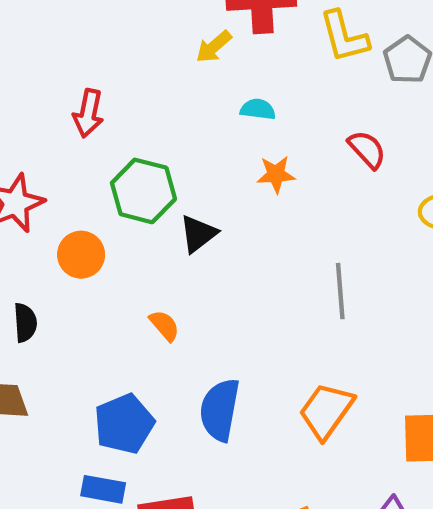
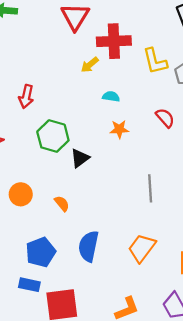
orange circle: (81, 255) -> (21, 194), moved

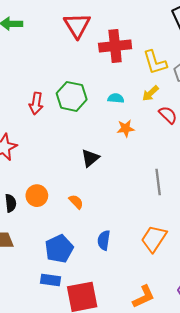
yellow arrow: (90, 65) -> (150, 93), moved
green hexagon: (53, 136) -> (72, 96), moved
blue semicircle: (89, 246) -> (104, 240), size x0.7

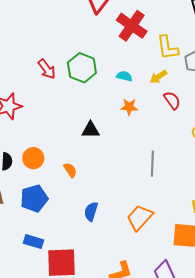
red cross: (115, 46) -> (132, 26), turned 32
red arrow: (36, 103) -> (47, 69), turned -55
black triangle: (90, 158) -> (91, 130), turned 30
blue pentagon: (59, 249) -> (34, 198), moved

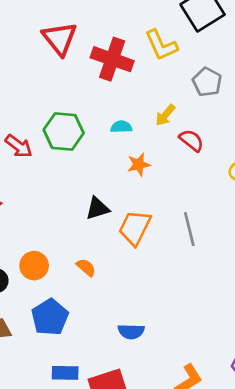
yellow L-shape: (168, 48) -> (161, 45), moved
blue semicircle: (91, 211) -> (131, 331), moved, turned -90
orange trapezoid: (140, 218) -> (135, 228), moved

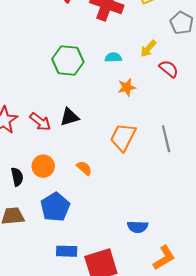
red arrow: (19, 146) -> (40, 122), moved
black triangle: (97, 208) -> (69, 117), moved
blue semicircle: (131, 331) -> (138, 227), moved

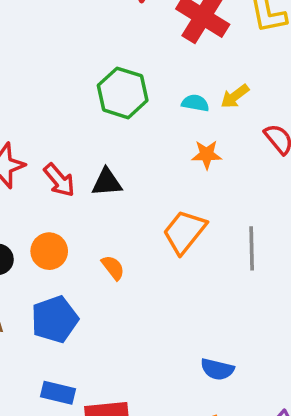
yellow arrow: (148, 49) -> (235, 96), moved
blue semicircle: (138, 227) -> (217, 369), moved

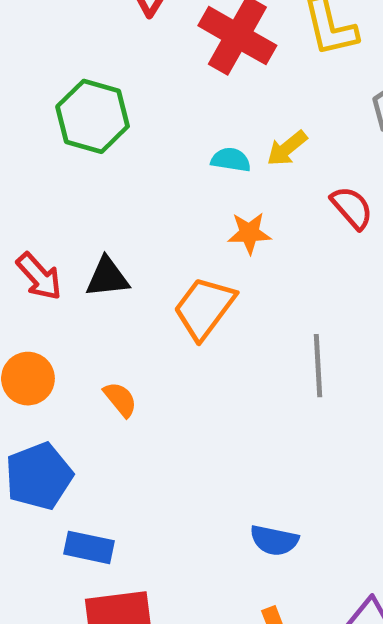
green hexagon: (123, 93) -> (93, 116), moved
orange trapezoid: (184, 232) -> (204, 308), moved
blue rectangle: (58, 393) -> (89, 547), moved

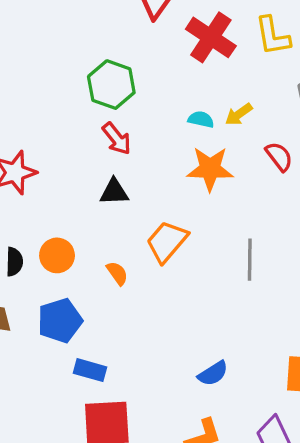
orange star: (249, 233) -> (210, 169), size x1.6
red arrow: (39, 276) -> (117, 139), moved
orange trapezoid: (204, 308) -> (167, 242), moved
blue semicircle: (274, 540) -> (213, 373), turned -48

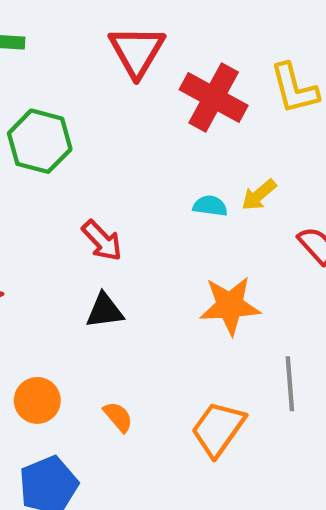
green hexagon: (111, 85) -> (40, 141), moved
orange star: (210, 169) -> (230, 306), moved
orange trapezoid: (167, 242) -> (218, 429), moved

